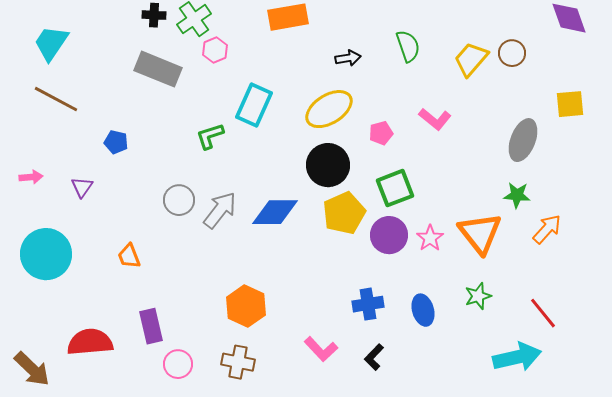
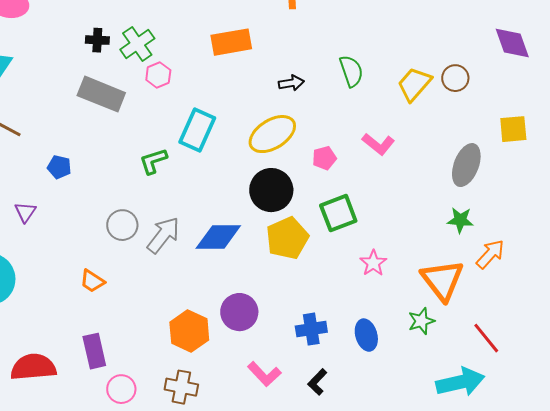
orange triangle: (480, 233) -> (442, 280), moved
purple circle: (389, 235) -> (239, 312), moved
orange trapezoid: (129, 256) -> (92, 281), moved, turned -36

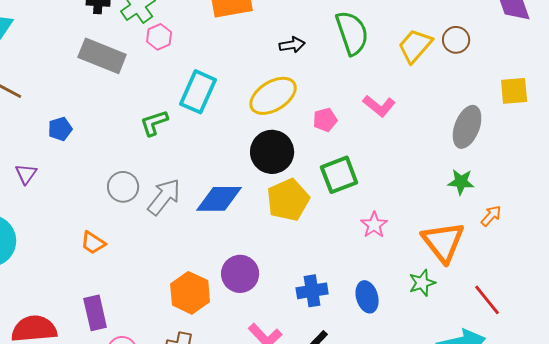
green semicircle: (351, 71) -> (352, 33), size x1.4
blue pentagon: (59, 167) -> (60, 129), turned -30
orange arrow: (490, 254) -> (491, 216), size x0.7

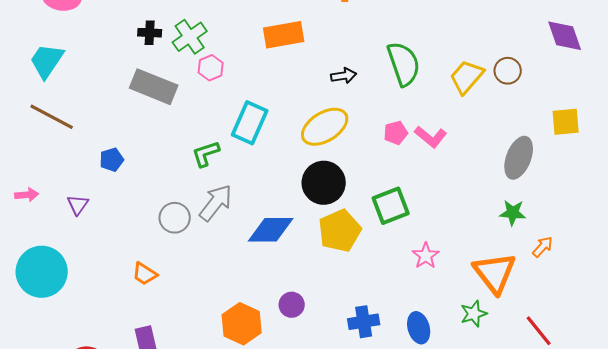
pink pentagon: (325, 120) -> (396, 133), moved
gray arrow: (164, 197) -> (216, 203), moved
purple circle: (240, 274) -> (292, 305), size x0.7

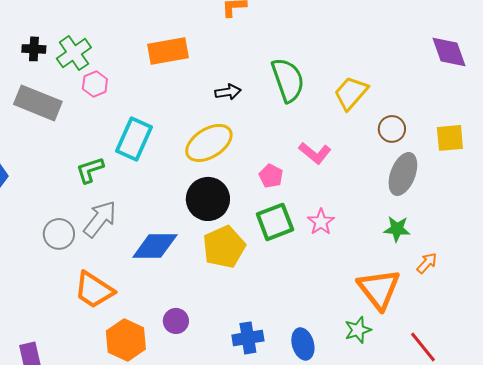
brown circle: (508, 71) -> (392, 129), moved
pink pentagon: (396, 133) -> (271, 176), moved, turned -30
pink star: (426, 256) -> (321, 222), moved
orange trapezoid: (145, 274) -> (94, 290), moved, size x1.6

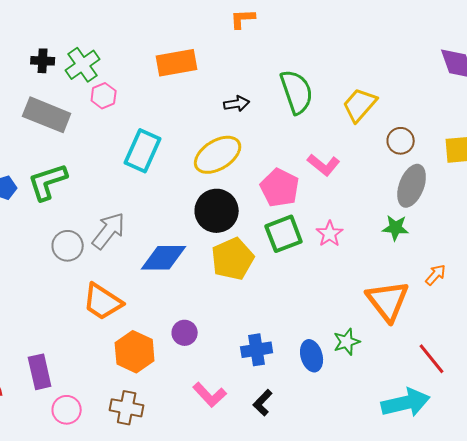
green L-shape: (90, 170) -> (48, 182), moved, size x1.4
pink pentagon: (271, 176) -> (280, 188), size x1.6
green star: (397, 229) -> (396, 228), moved
green star: (358, 330) -> (347, 342), moved

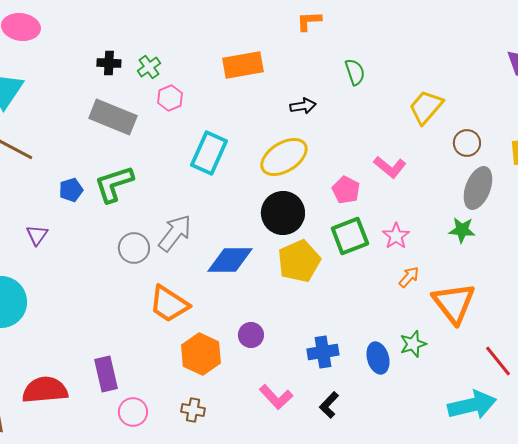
green cross: (83, 65) -> (149, 67), size x0.7
green semicircle: (297, 92) -> (355, 72), moved, size x0.6
pink pentagon: (280, 188) -> (346, 190), size x0.7
orange arrow: (436, 275) -> (409, 277), moved
brown cross: (127, 408) -> (193, 410), size x0.7

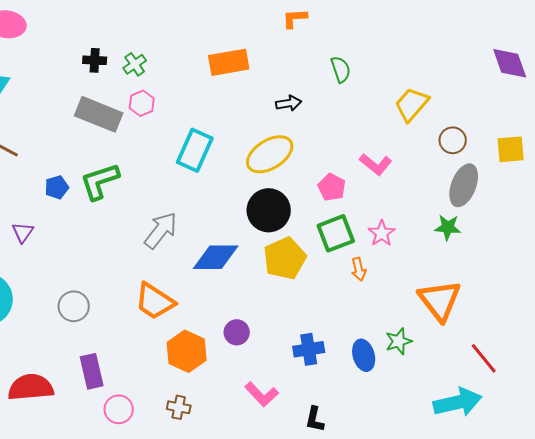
pink hexagon: (170, 98) -> (142, 103), moved
gray circle: (134, 248) -> (74, 306), moved
orange arrow: (409, 277) -> (359, 269), moved, turned 125
black L-shape: (329, 405) -> (315, 419), moved, turned -32

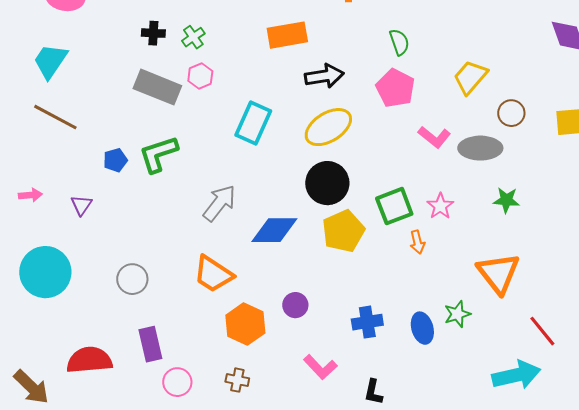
black arrow: (289, 103) -> (324, 76), moved, size x1.5
gray ellipse: (464, 185) -> (480, 148), moved, turned 69
pink pentagon: (332, 187) -> (395, 88), moved, size x1.4

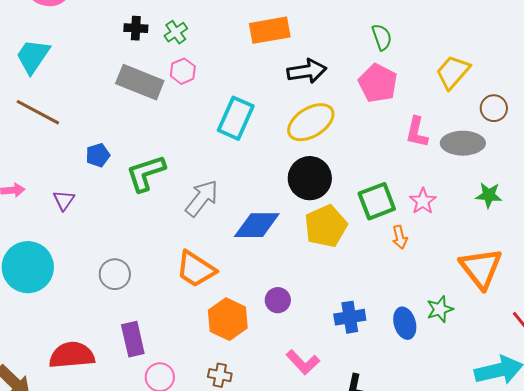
pink L-shape: (434, 137) -> (417, 132), turned 64
green L-shape: (158, 154) -> (146, 173), moved

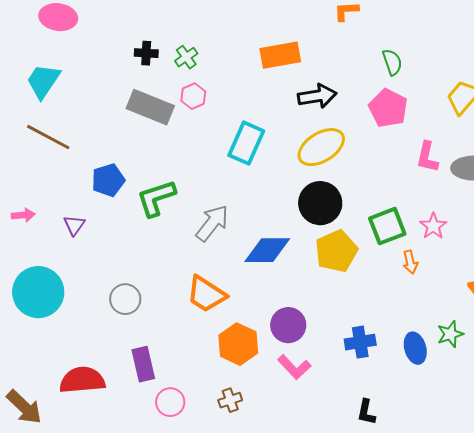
blue pentagon: (98, 155) -> (108, 180), size x1.4
purple circle: (278, 300) -> (288, 325), size x1.4
pink L-shape: (303, 362) -> (294, 367), moved
brown cross: (220, 375) -> (230, 400), turned -30

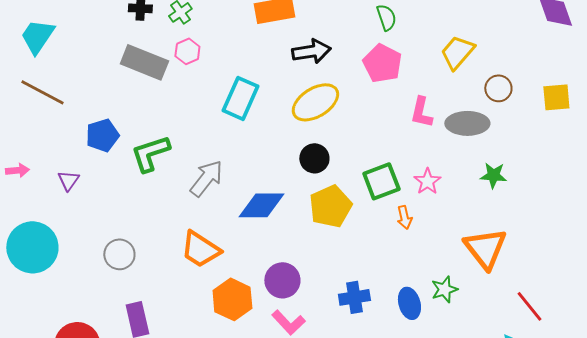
black circle: (320, 203) -> (314, 158), size x0.7

